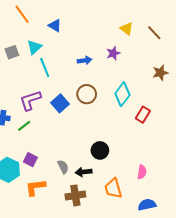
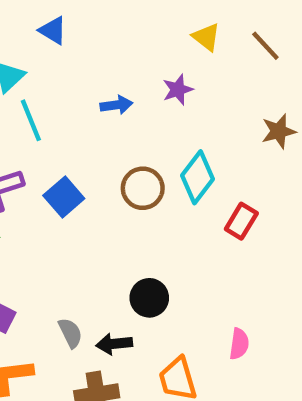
brown circle: (87, 94) -> (143, 188), moved

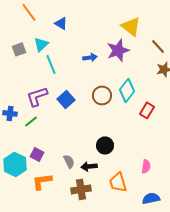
yellow triangle: (206, 37) -> (131, 26), size x1.5
brown line: (265, 46) -> (158, 46), moved
purple star: (178, 90) -> (118, 50), size x1.6

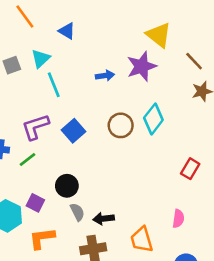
red rectangle: (147, 110) -> (190, 169), moved
black circle: (105, 145) -> (67, 186), moved

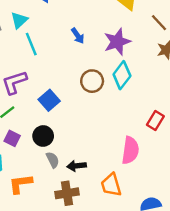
purple star: (142, 66) -> (117, 42), moved
blue arrow: (105, 76) -> (78, 36), turned 63
blue square: (73, 131) -> (49, 100), moved
purple square: (35, 203) -> (12, 138), moved
pink semicircle: (178, 219) -> (130, 150), moved, size x1.6

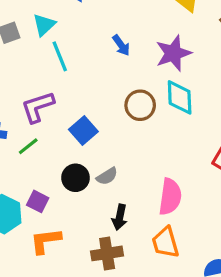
cyan diamond: (122, 75) -> (180, 97), turned -40
purple square: (12, 138) -> (38, 201), moved
pink semicircle: (130, 150) -> (170, 197), moved
gray semicircle: (53, 160) -> (107, 176), moved, turned 84
black arrow: (77, 166) -> (120, 217), turned -72

